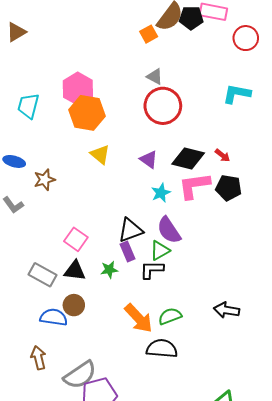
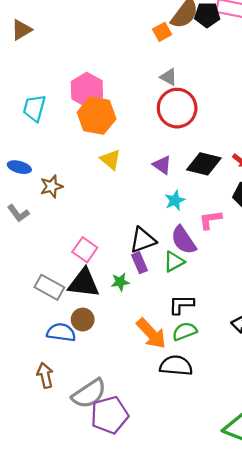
pink L-shape: (194, 186) -> (210, 220), moved, size x0.7
black L-shape: (152, 270) -> (181, 304), moved
black triangle: (75, 271) -> (84, 283), size x1.4

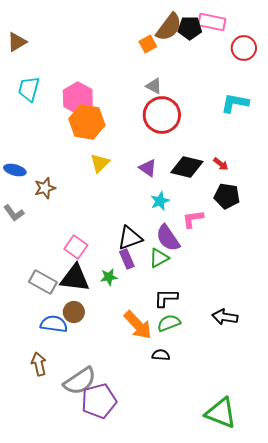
cyan trapezoid: (34, 108) -> (29, 89), moved
yellow triangle: (111, 160) -> (100, 163), turned 35
black semicircle: (176, 366) -> (161, 355), size x0.6

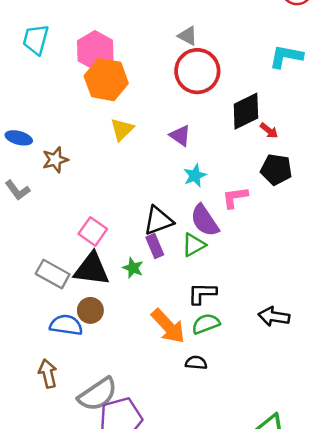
black diamond: (187, 167) -> (246, 111), moved, turned -40
green star: (109, 277) -> (133, 268), turned 30

